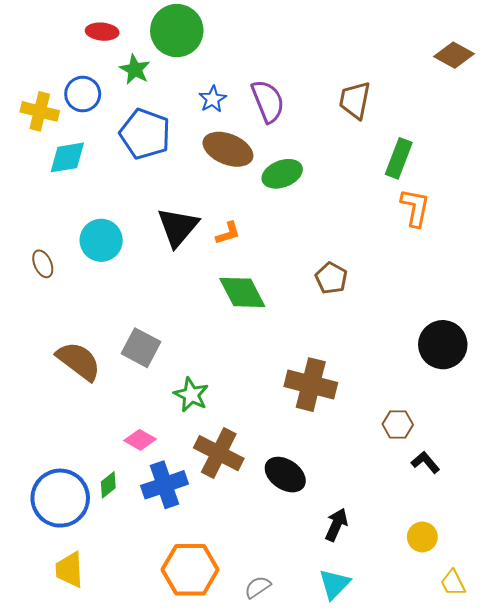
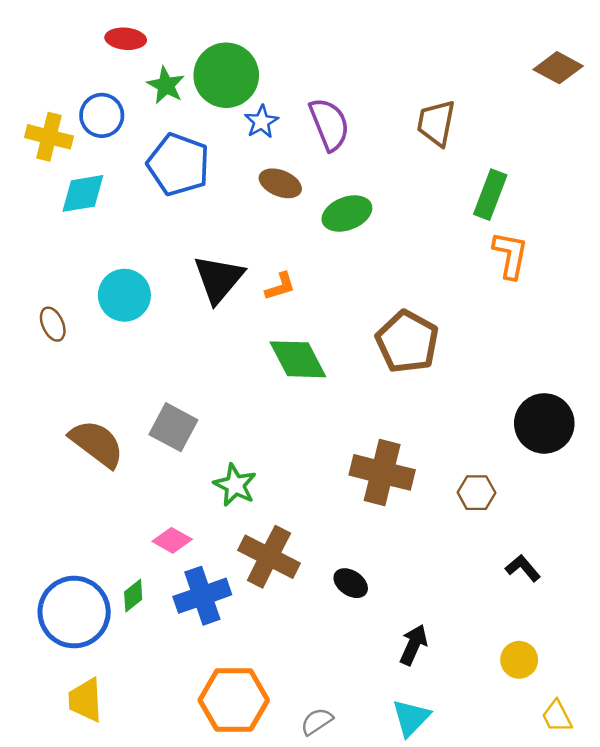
green circle: (177, 31) -> (226, 75), moved
brown ellipse: (228, 149) -> (280, 183), size x0.7
brown pentagon: (331, 278) -> (407, 342), size x1.6
brown hexagon: (398, 424) -> (476, 493), moved
black ellipse: (285, 475) -> (351, 583), size x0.7

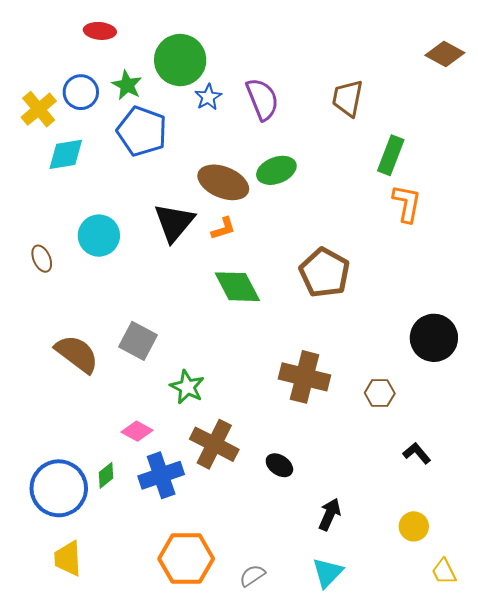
green star: (166, 85) -> (127, 85), moved
yellow cross: (49, 137) -> (39, 109), turned 36
brown ellipse: (280, 183) -> (223, 182), moved, size x1.5

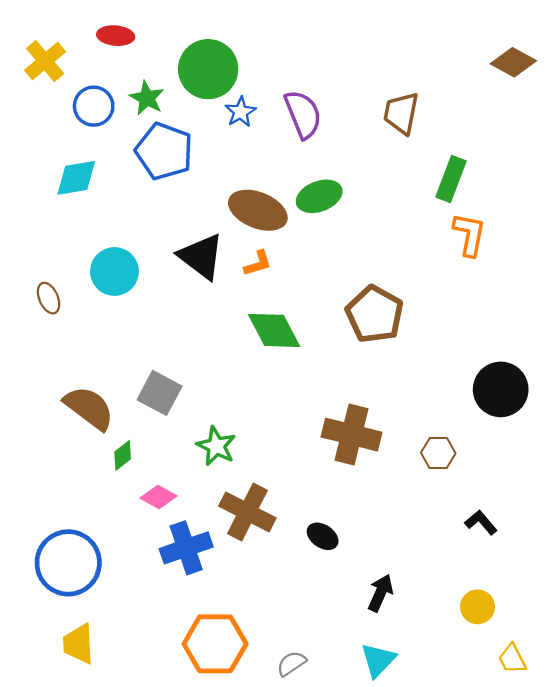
yellow cross: (39, 109) -> (45, 61), moved
black triangle: (174, 223) -> (201, 256), turned -33
green diamond: (106, 475) -> (123, 455), moved

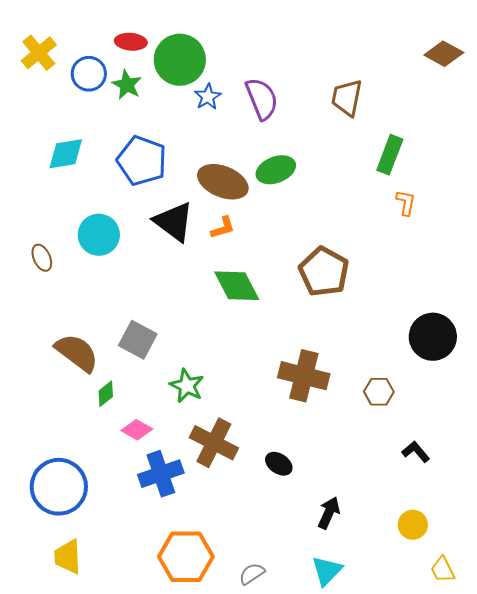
red ellipse: (116, 36) -> (131, 42), moved
blue circle: (94, 106) -> (89, 74), moved
blue pentagon: (164, 151) -> (142, 161), moved
orange L-shape: (469, 234) -> (406, 203), size x0.7

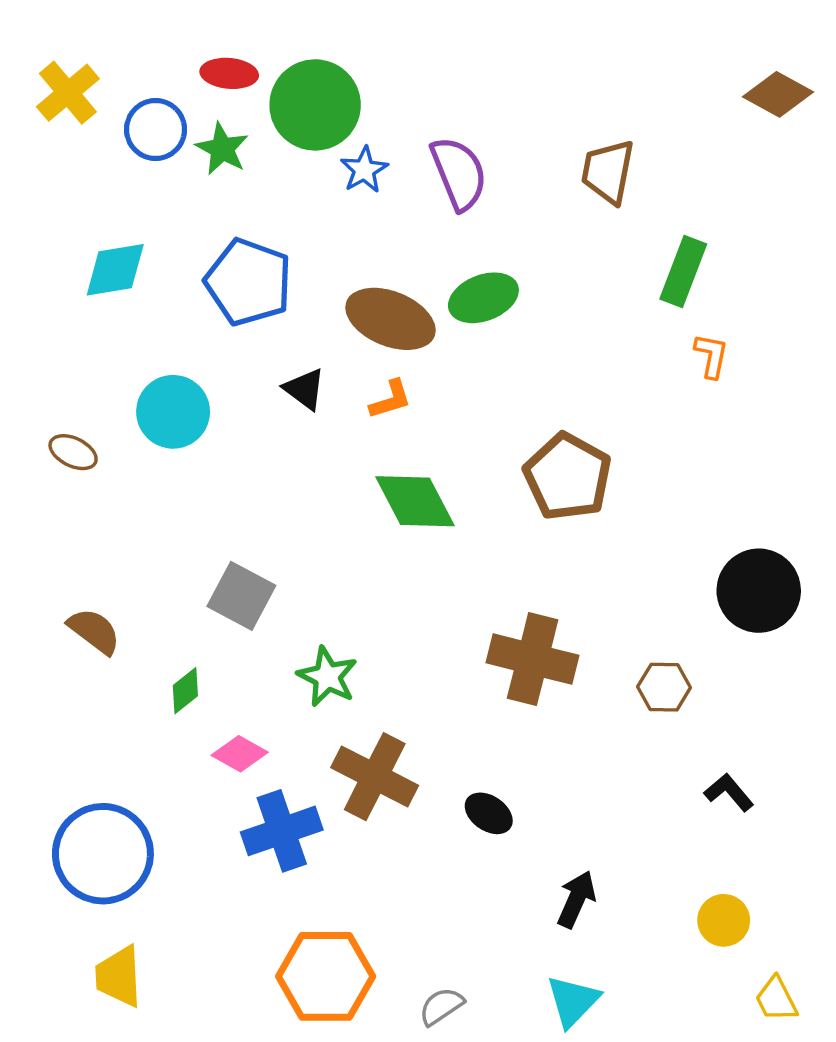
black triangle: (174, 222) -> (305, 389), size x0.6
brown ellipse: (42, 258) -> (73, 452), turned -40
brown semicircle: (77, 353) -> (94, 631), moved, size x0.7

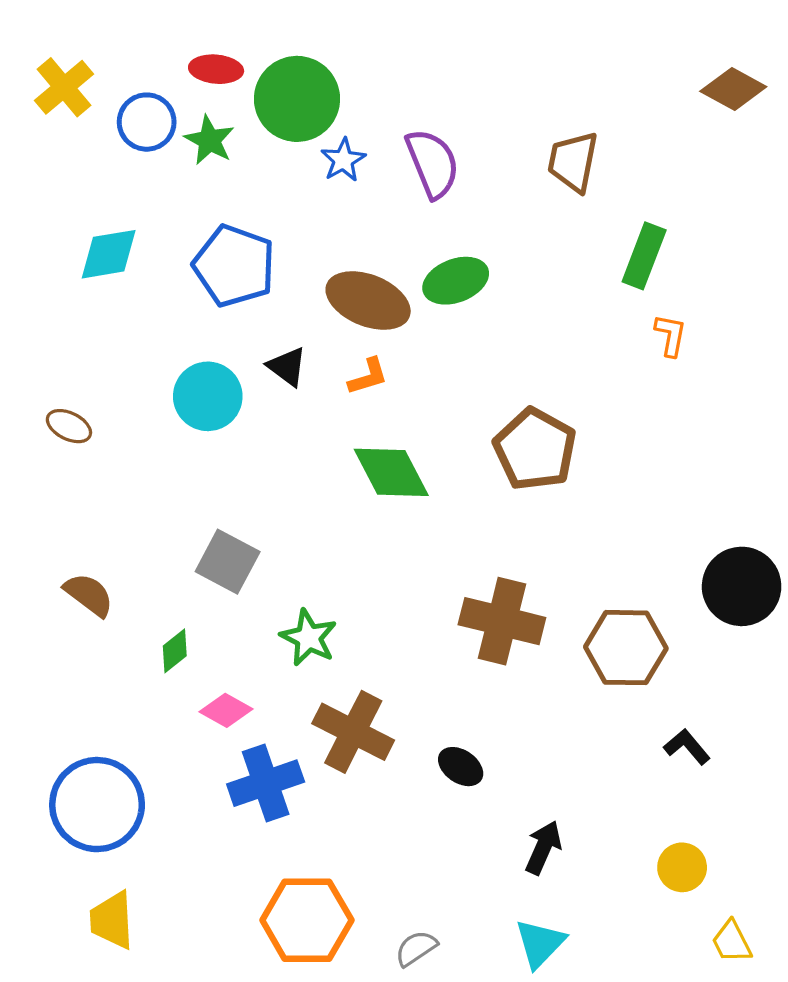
cyan circle: (173, 412) -> (208, 396), moved
black circle: (759, 591) -> (742, 586), moved
brown hexagon: (664, 687) -> (626, 648), size x1.6

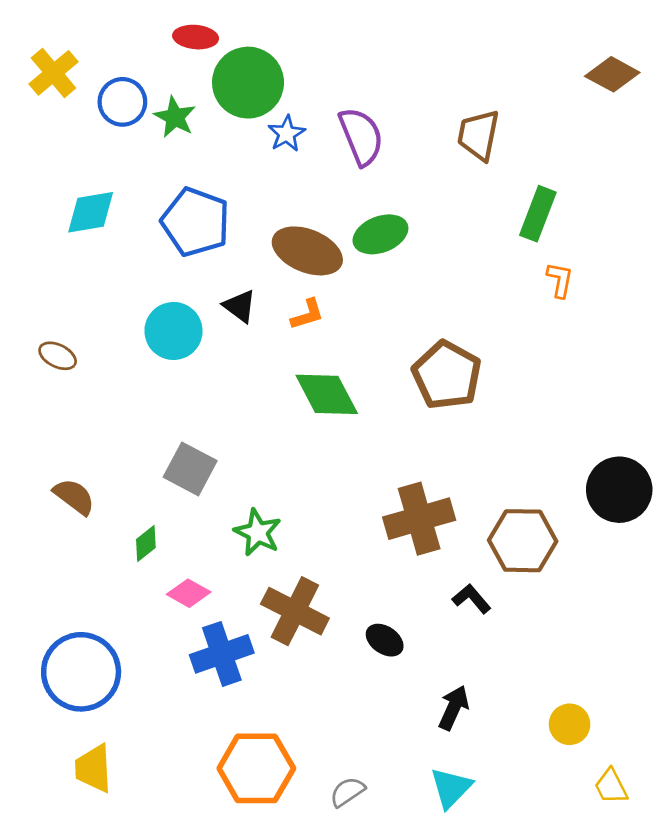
red ellipse: (216, 69) -> (196, 37), moved
brown cross: (502, 621) -> (419, 519), turned -30
black L-shape: (687, 747) -> (472, 599), moved

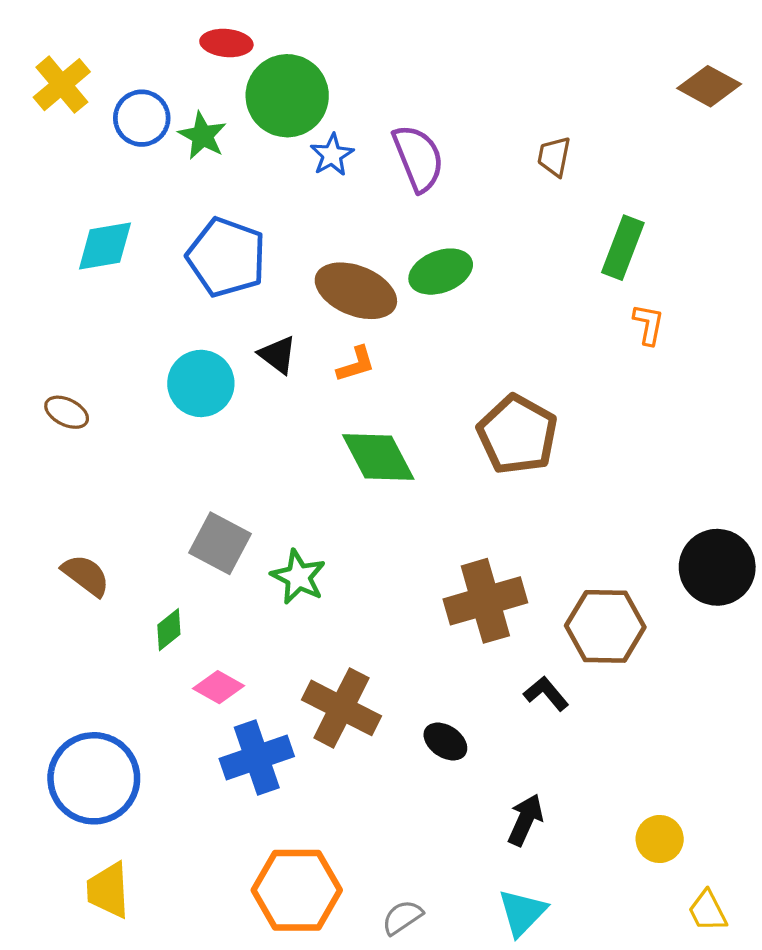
brown trapezoid: (478, 135) -> (554, 156), size x0.7
green star: (258, 532) -> (298, 577), moved

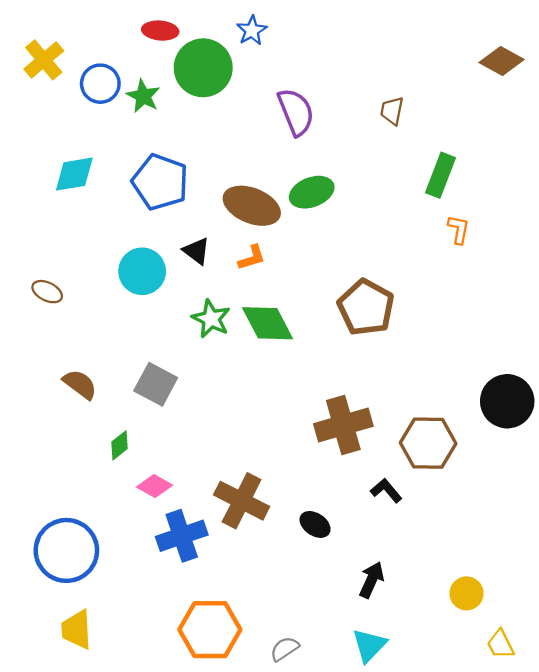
blue star: (332, 155) -> (252, 31), moved
brown semicircle: (86, 575) -> (80, 384), moved
green star: (298, 577) -> (211, 319), moved

